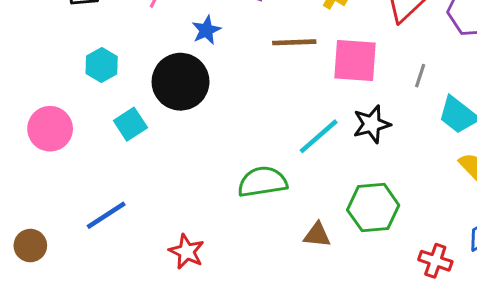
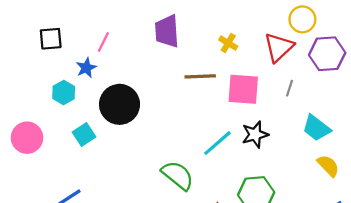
blue star: (206, 30) -> (86, 68), moved
gray line: (420, 76) -> (289, 88), moved
green semicircle: (262, 182) -> (178, 175), turned 48

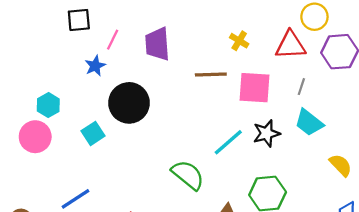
purple trapezoid: (167, 31) -> (157, 44), moved
black square: (51, 39) -> (79, 20), moved
red triangle: (279, 47) -> (290, 45), turned 40
cyan hexagon: (64, 93) -> (48, 105), moved
cyan trapezoid: (316, 128) -> (309, 123), moved

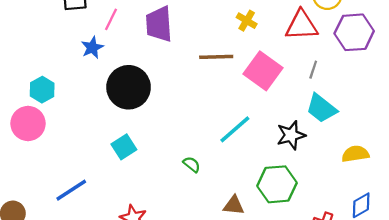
pink square: (254, 88) -> (263, 71), turned 32
cyan square: (93, 133) -> (124, 147), moved
black star: (266, 133) -> (291, 135), moved
yellow semicircle: (341, 165) -> (355, 154), turned -55
green semicircle: (188, 175) -> (192, 164), size x0.5

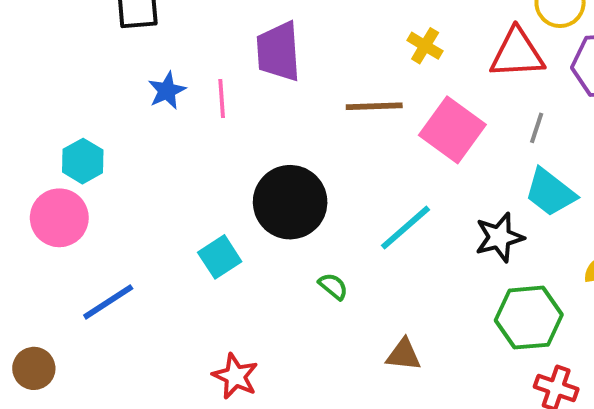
pink line: (111, 19) -> (222, 98), moved, turned -30
black circle: (129, 87) -> (290, 202), moved
green hexagon: (277, 184) -> (529, 318), moved
blue line: (71, 190) -> (108, 302), moved

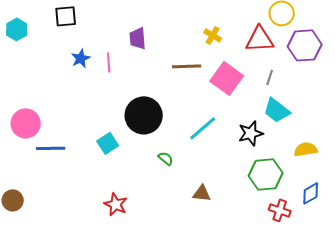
purple trapezoid: (278, 52) -> (138, 38), size x0.7
cyan hexagon: (83, 161) -> (17, 29), moved
blue line: (108, 302) -> (51, 148), moved, turned 32

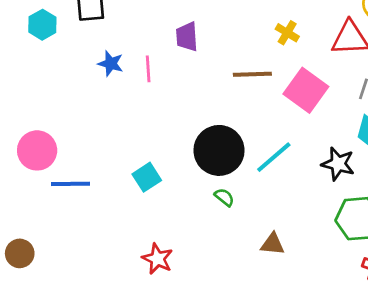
cyan hexagon: (17, 29) -> (42, 25), moved
blue star: (81, 58) -> (111, 63), turned -30
black circle: (144, 115) -> (219, 150), moved
black star: (251, 133) -> (338, 164), turned 30

